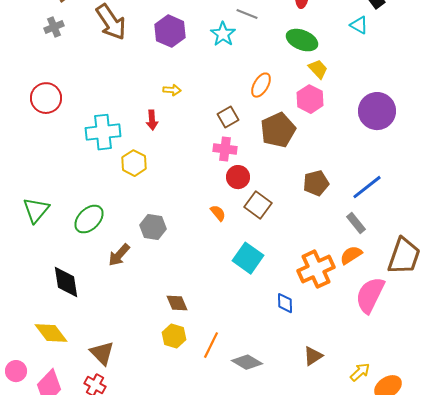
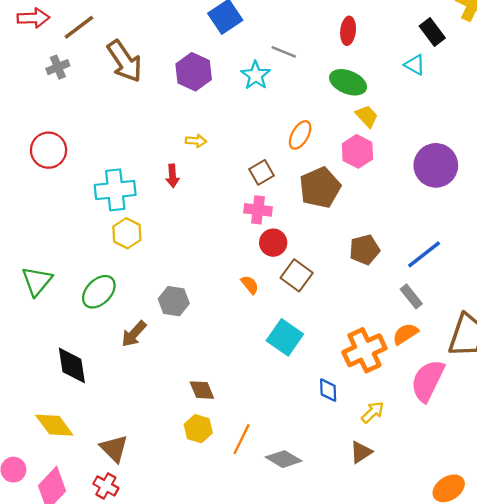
yellow hexagon: (134, 163) -> (127, 233), moved
yellow arrow: (360, 372) -> (373, 412), moved

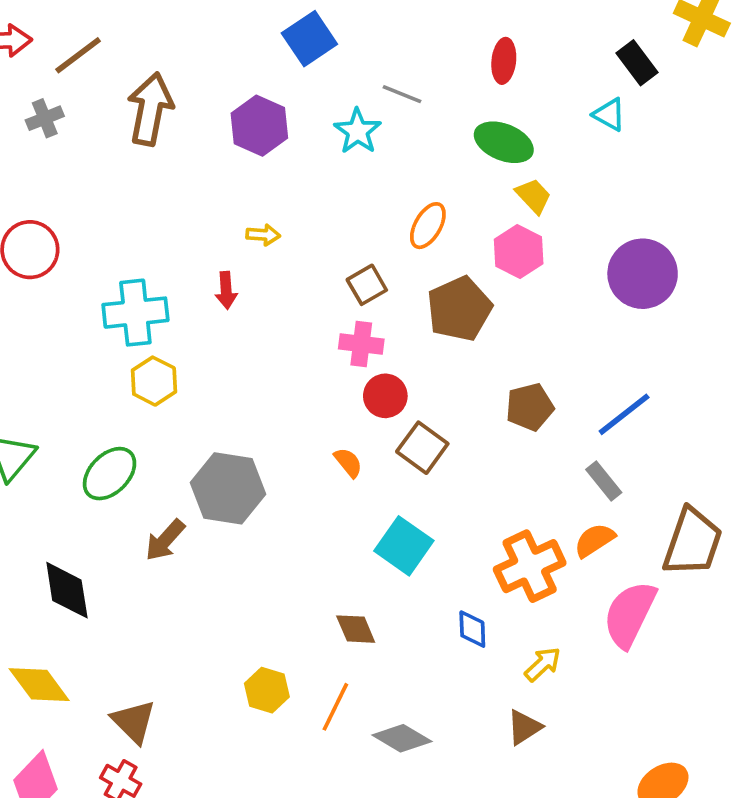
brown arrow: (125, 61) -> (150, 109), turned -135
gray hexagon: (174, 301) -> (228, 488), size x1.5
brown diamond: (202, 390) -> (356, 629), moved

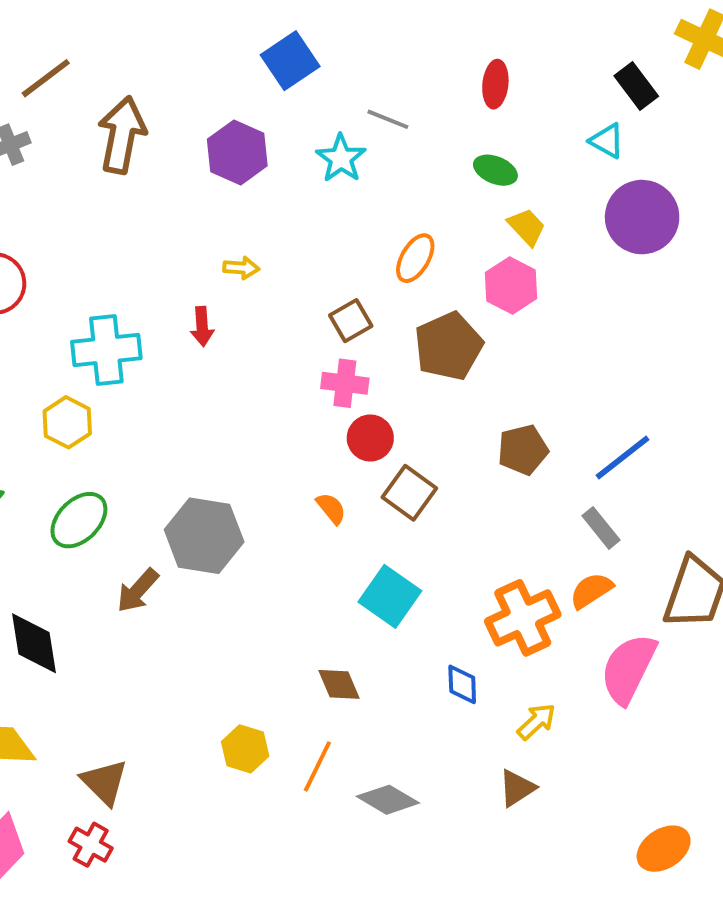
green ellipse: (504, 142) -> (495, 170), size x0.7
purple circle: (643, 274) -> (642, 217), moved
yellow hexagon: (154, 381) -> (67, 422), moved

